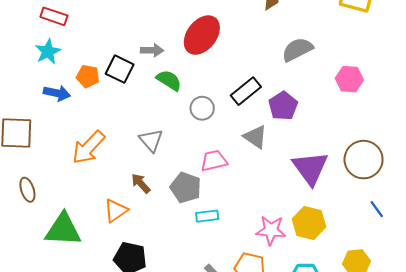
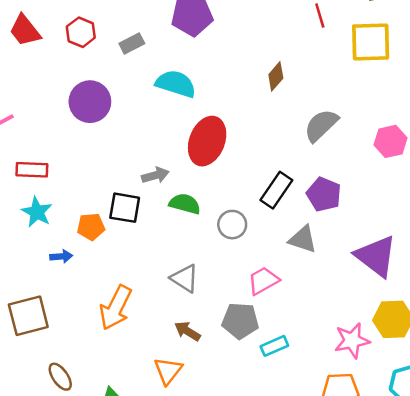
blue arrow: (57, 93) -> (61, 256), size x0.7

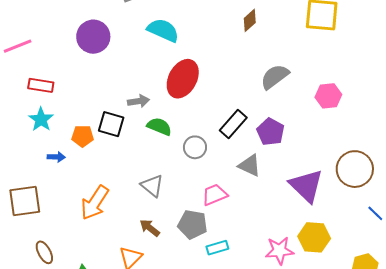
brown diamond: (276, 76) -> (250, 20), moved

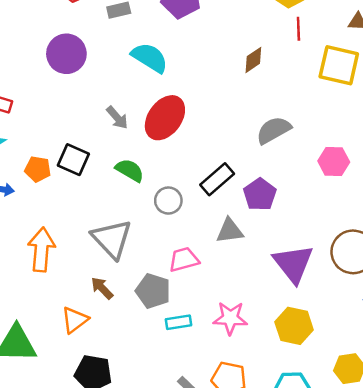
gray arrow: (138, 101) -> (117, 118), moved, turned 50
gray triangle: (250, 165) -> (230, 231), turned -40
gray triangle: (152, 186) -> (112, 239), size x1.5
orange arrow: (95, 203) -> (41, 250), turned 144
pink star: (279, 251) -> (230, 318), moved

